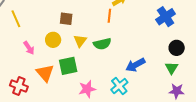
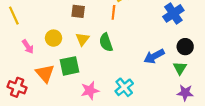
brown square: (66, 19) -> (78, 11), moved
green semicircle: (102, 44) -> (106, 42), turned 84
blue arrow: (135, 65) -> (154, 56), moved

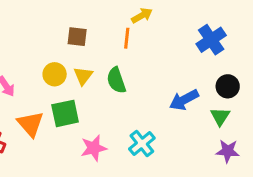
yellow circle: (54, 38) -> (55, 74), moved

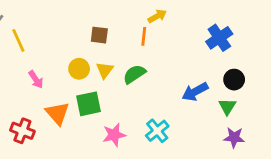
green semicircle: (116, 80) -> (134, 74), turned 75

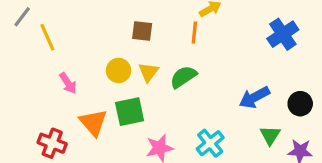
black circle: (234, 80) -> (300, 104), moved
green triangle: (227, 107) -> (270, 135), moved

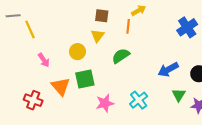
gray line: (22, 17) -> (13, 16), turned 48
brown square: (142, 31) -> (102, 16), moved
yellow triangle: (149, 72) -> (98, 36), moved

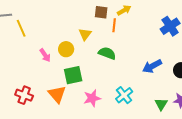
brown square: (102, 16) -> (101, 12), moved
green semicircle: (121, 56) -> (107, 53), turned 54
pink arrow: (44, 60) -> (45, 55), moved
orange triangle: (61, 86) -> (57, 94), moved
green triangle: (179, 95) -> (161, 104), moved

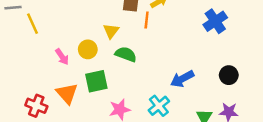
green semicircle: (107, 53) -> (126, 54), moved
blue arrow: (152, 66) -> (182, 79), moved
orange triangle: (57, 94) -> (67, 94), moved

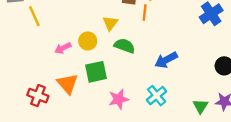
pink arrow: (62, 57) -> (63, 48), turned 98
blue arrow: (182, 79) -> (166, 60), moved

